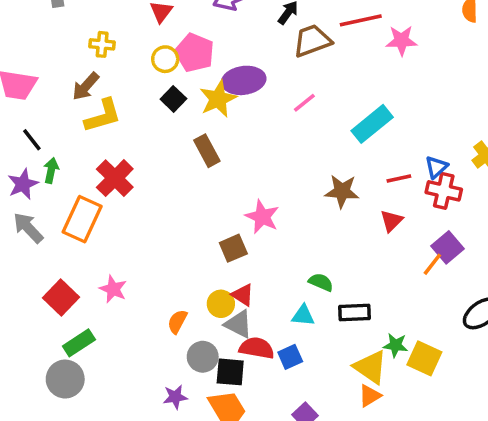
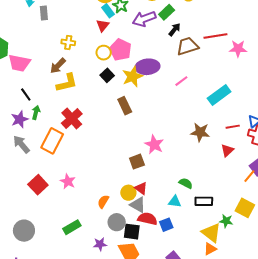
green rectangle: (79, 343) -> (72, 227), moved
yellow square: (424, 358) -> (245, 208), moved
gray circle: (65, 379) -> (24, 231), moved

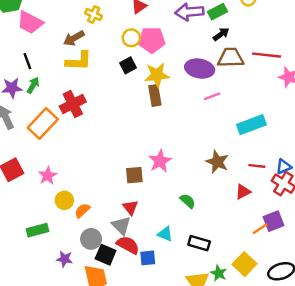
pink pentagon: (120, 50) -> (152, 40), turned 30
purple ellipse: (147, 67) -> (200, 69), moved
brown rectangle: (125, 106) -> (155, 95), moved
green semicircle: (186, 183) -> (188, 201), moved
yellow circle: (128, 193) -> (64, 200), moved

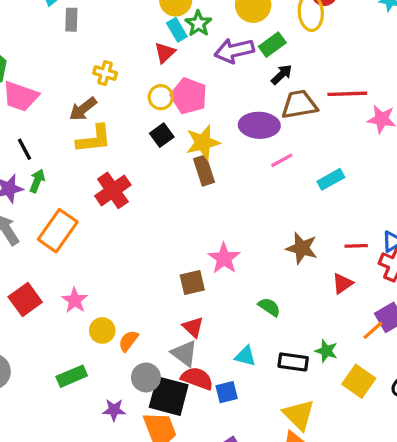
pink pentagon: (152, 40) -> (189, 96), turned 30
red cross: (73, 104) -> (113, 190), moved
cyan rectangle: (251, 125) -> (331, 179), moved, size x0.7
black square: (106, 255) -> (169, 396), size x1.4
green star: (219, 273) -> (326, 351), moved

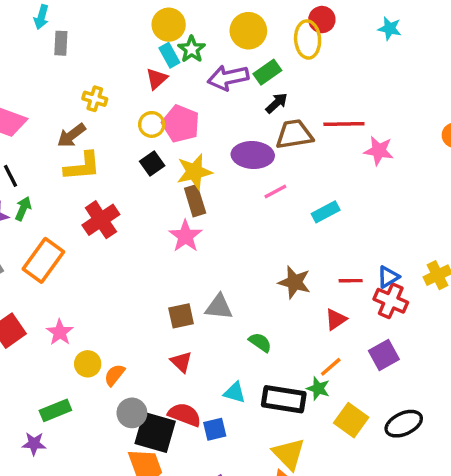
pink star: (224, 258) -> (185, 236), moved
orange line: (373, 330) -> (331, 367), moved
gray triangle: (184, 353) -> (219, 307), moved, turned -32
black rectangle: (293, 362) -> (284, 399), size x1.4
purple star: (114, 410) -> (34, 444), moved

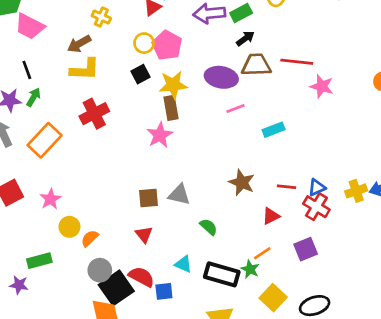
black square: (155, 432) -> (116, 288), turned 32

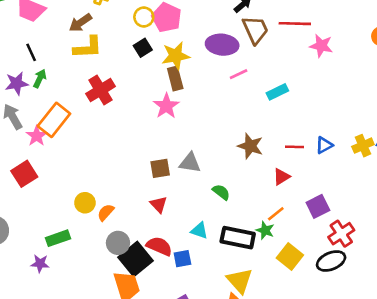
brown trapezoid: (256, 65) -> (255, 30), turned 72
pink star: (50, 199) -> (37, 136), moved
red cross: (316, 207) -> (341, 234), moved, turned 30

